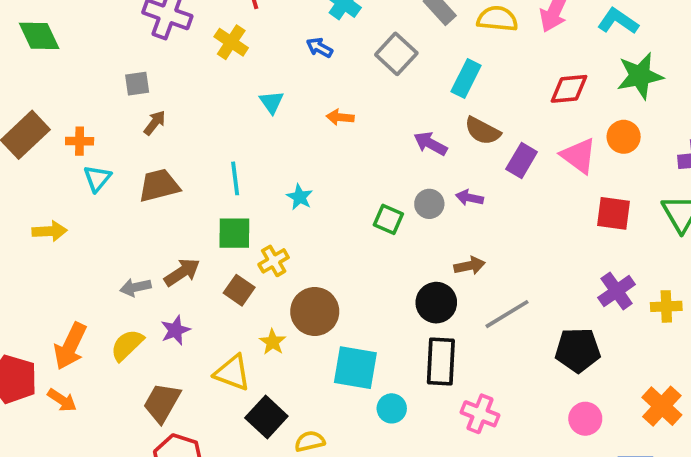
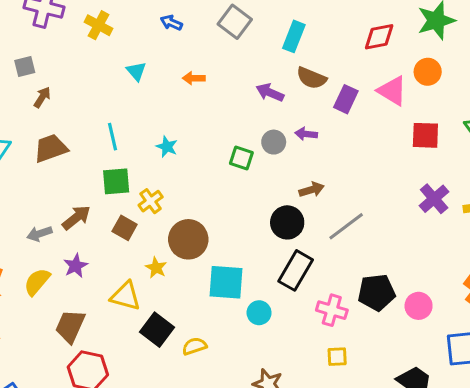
black pentagon: (578, 350) -> (377, 292), moved
black rectangle: (441, 361) -> (296, 270), turned 33

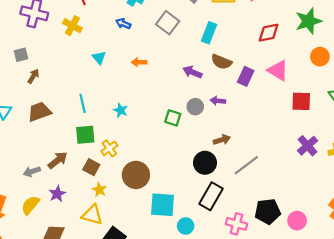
orange circle: (428, 72) -> (320, 57), moved
yellow star: (156, 268) -> (99, 190), moved

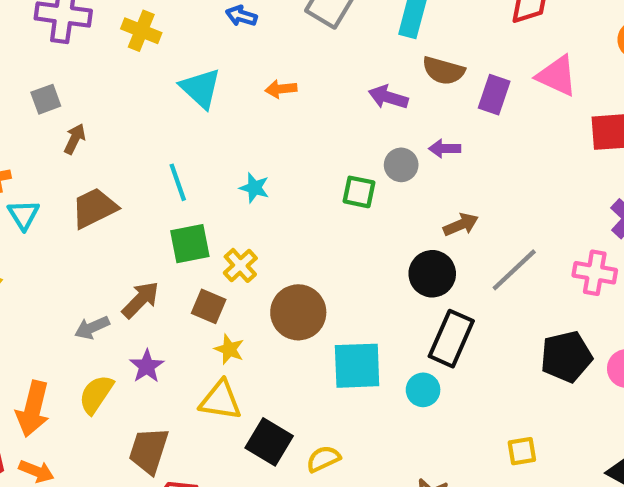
cyan triangle: (99, 58) -> (201, 88), size x1.5
pink cross: (236, 224) -> (595, 273), moved
cyan circle: (186, 226) -> (423, 390), moved

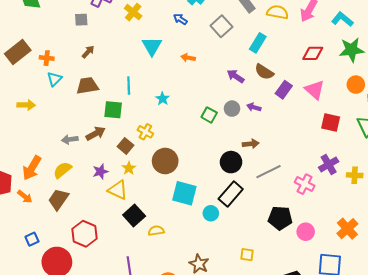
gray square: (46, 99) -> (81, 20), moved
green square: (190, 244) -> (113, 110), moved
yellow cross: (240, 265) -> (145, 132), turned -35
purple star: (147, 366) -> (100, 171), moved
brown trapezoid: (149, 451) -> (58, 199), moved

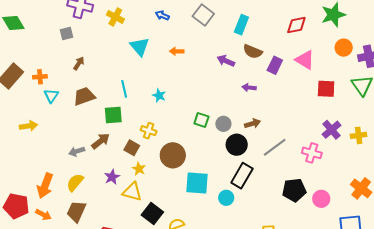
gray circle: (232, 109) -> (223, 124), moved
green square: (209, 115) -> (201, 120), moved

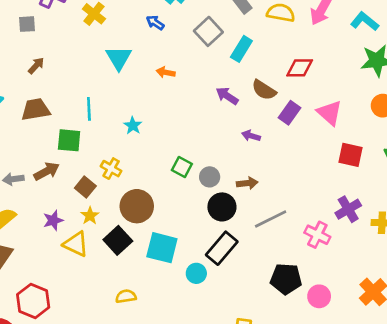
cyan rectangle: (241, 25) -> (241, 49), moved
red diamond: (296, 25) -> (300, 68), moved
black square: (152, 214) -> (118, 240), moved

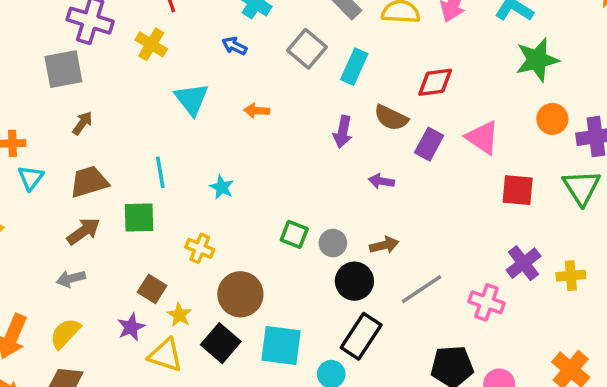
gray square: (27, 24) -> (63, 69), size x1.6
purple arrow: (227, 96) -> (343, 132), turned -105
brown arrow: (47, 171) -> (83, 231), moved
brown square: (85, 187) -> (152, 289), moved

